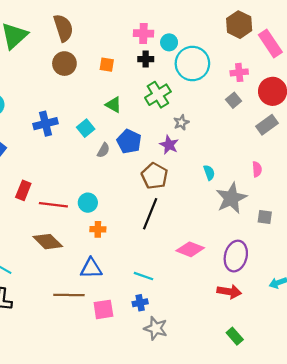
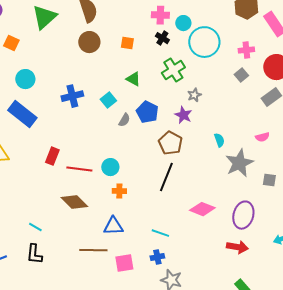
black cross: (146, 59) -> (162, 38), turned 32
pink semicircle: (257, 169) -> (262, 137), turned 80

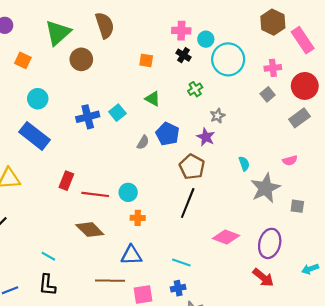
brown circle: (89, 42) -> (81, 59), moved
green cross: (173, 70) -> (195, 89), size x0.6
cyan square: (108, 100) -> (117, 113), moved
red arrow: (237, 247) -> (263, 277), turned 30

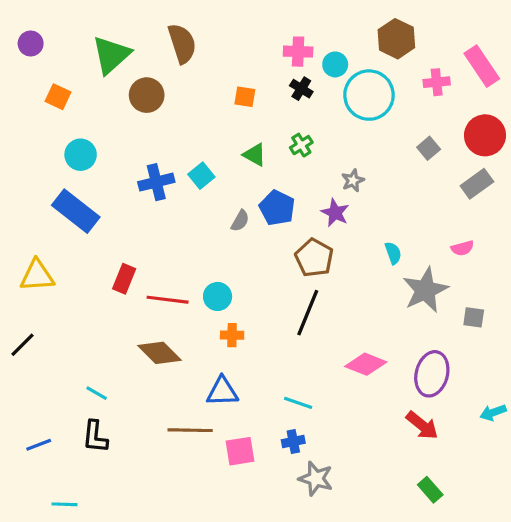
brown hexagon: (273, 22) -> (396, 39), moved
pink cross: (273, 68) -> (437, 82), moved
green cross: (195, 89) -> (301, 145), moved

